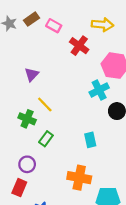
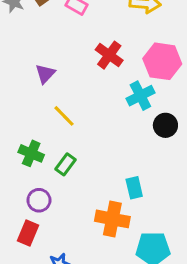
red cross: (79, 46) -> (109, 55), moved
green cross: (27, 119) -> (31, 153), moved
cyan rectangle: (90, 140) -> (134, 188), moved

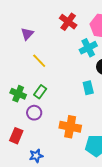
green cross: (31, 153) -> (18, 94), moved
cyan rectangle: (134, 188) -> (88, 88), moved
purple circle: (39, 200) -> (34, 113), moved

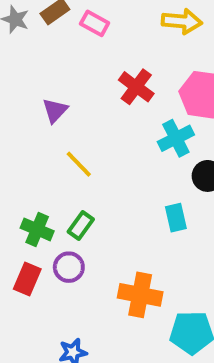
red rectangle: (16, 136) -> (27, 279), moved

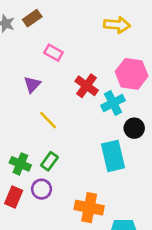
pink rectangle: (95, 23) -> (53, 53), moved
red cross: (136, 87) -> (87, 86), moved
cyan rectangle: (176, 218) -> (113, 156), size x1.6

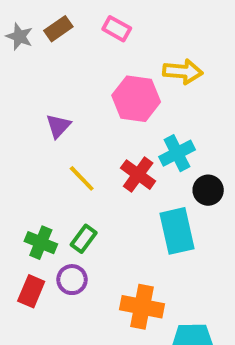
yellow arrow: (117, 25) -> (183, 71), moved
pink rectangle: (53, 53) -> (117, 29), moved
pink hexagon: (132, 74) -> (136, 99), moved
red cross: (87, 86) -> (138, 175), moved

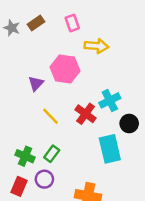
pink rectangle: (117, 29) -> (72, 23), turned 42
yellow arrow: (183, 71) -> (96, 46), moved
pink hexagon: (136, 99) -> (65, 69), moved

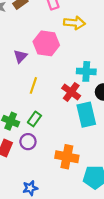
cyan cross: (110, 100) -> (86, 71), turned 30
red cross: (86, 114) -> (71, 92), moved
yellow line: (50, 116) -> (33, 85), turned 63

